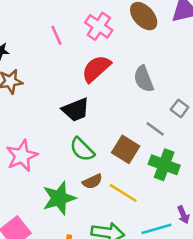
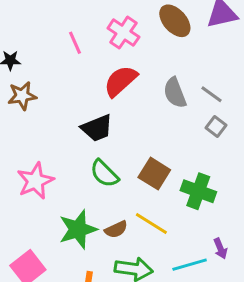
gray line: (155, 129) -> (212, 94), moved
brown semicircle: (92, 181) -> (116, 229), moved

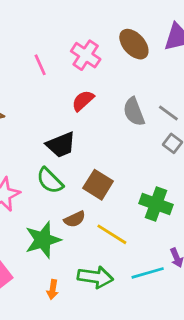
red semicircle: (121, 81) -> (83, 101), size x0.7
green semicircle: (104, 174) -> (50, 181), moved
brown square: (154, 174) -> (98, 185), moved
brown semicircle: (116, 229) -> (75, 219), moved

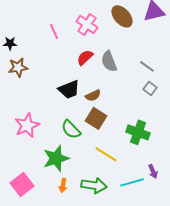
gray semicircle: (134, 112) -> (109, 61), moved
green semicircle: (50, 181) -> (71, 129), moved
brown semicircle: (75, 219) -> (93, 95), moved
orange arrow: (53, 289) -> (63, 185), moved

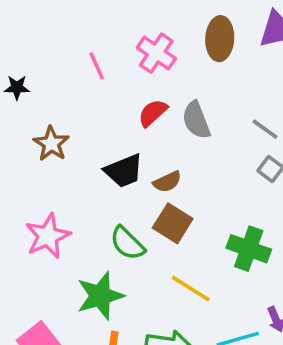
brown ellipse: (122, 16) -> (220, 39), turned 45
brown star: (18, 67) -> (51, 144), moved, turned -30

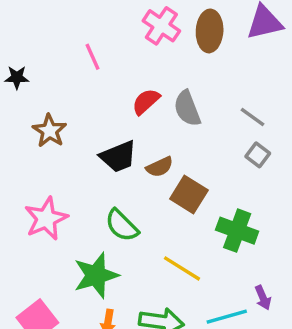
pink cross: (156, 53) -> (161, 26), moved
brown square: (173, 223) -> (189, 194), moved

